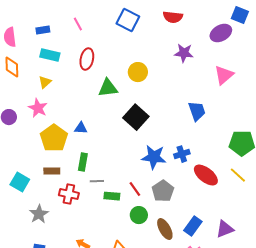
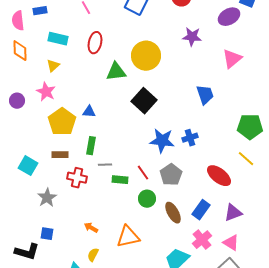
blue rectangle: (43, 30) -> (40, 11), moved
yellow circle: (138, 72) -> (146, 56), size x1.5
red ellipse: (206, 175) -> (219, 176), moved

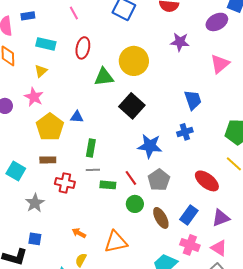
blue cross: (190, 138) -> (185, 132), moved
green rectangle: (91, 146) -> (91, 148), moved
pink cross: (202, 240) -> (190, 245), turned -30

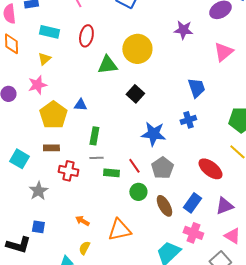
pink star: (34, 97) -> (37, 85), turned 30
black square: (132, 106) -> (135, 94), size x0.7
pink triangle: (219, 248) -> (232, 236), moved

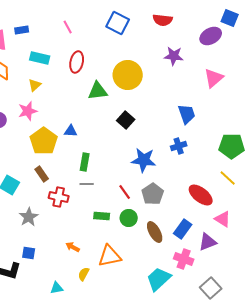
brown rectangle: (51, 148) -> (42, 174), turned 56
green rectangle: (111, 173) -> (102, 216), moved
purple triangle: (224, 206) -> (208, 242), moved
pink triangle: (232, 236) -> (223, 219), moved
yellow semicircle: (84, 248) -> (84, 274), moved

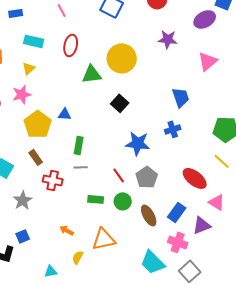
blue square: (29, 253) -> (23, 236), turned -32
cyan trapezoid: (159, 279) -> (153, 262), turned -92
gray square: (211, 288) -> (190, 271), moved

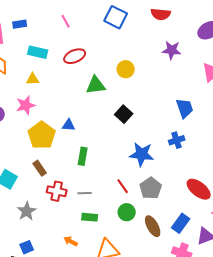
red ellipse: (71, 45) -> (75, 56), turned 55
yellow circle: (122, 58) -> (126, 69), size x0.6
yellow triangle: (29, 68) -> (33, 79), turned 40
gray line: (81, 167) -> (85, 193), moved
green rectangle: (96, 199) -> (90, 217), moved

